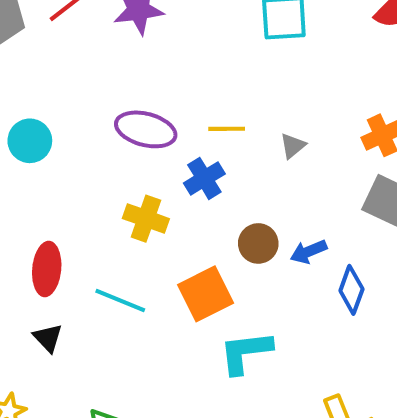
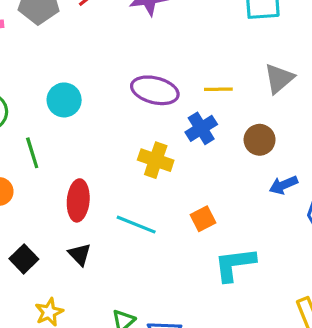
gray triangle: (293, 146) -> (279, 79), moved, size x1.5
brown circle: (258, 243) -> (260, 140), moved
orange square: (206, 294) -> (203, 219), size x0.6

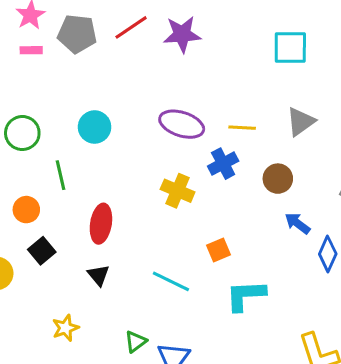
blue arrow: (283, 185) -> (297, 223), turned 56
cyan line: (136, 225) -> (171, 281), moved
black square: (24, 259) -> (42, 251), moved

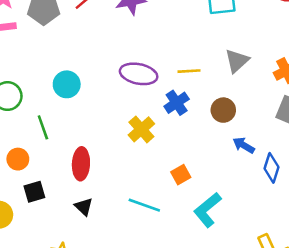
yellow cross: (178, 191) -> (141, 129), turned 32
black square: (42, 251) -> (34, 192), turned 30
cyan L-shape: (246, 295) -> (207, 210), turned -30

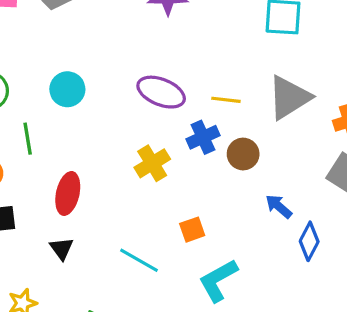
gray triangle: (237, 61) -> (289, 97), size x1.4
brown circle: (223, 110) -> (243, 154), moved

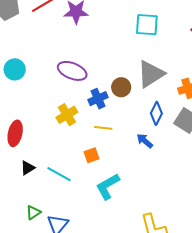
yellow line: (226, 100) -> (103, 128), moved
brown circle: (243, 154) -> (121, 87), moved
blue diamond: (309, 241) -> (156, 113), moved
black triangle: (62, 249) -> (28, 168), moved, turned 35

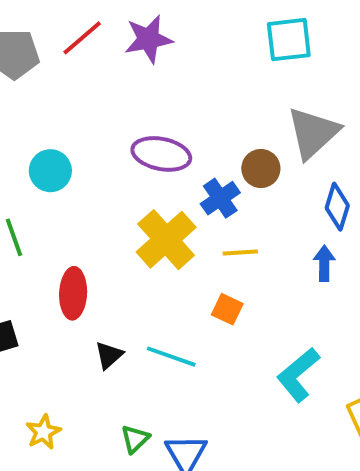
yellow cross: (67, 115) -> (166, 240), size x1.4
blue arrow: (145, 141) -> (324, 263), turned 60
orange square: (92, 155) -> (227, 309), turned -35
cyan L-shape: (108, 186) -> (298, 375), moved

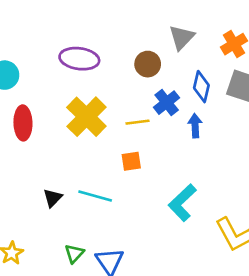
gray triangle: (313, 133) -> (182, 37), size x0.7
blue cross: (220, 198) -> (167, 103), moved
red ellipse: (73, 293) -> (23, 123), moved
orange square: (227, 309) -> (131, 161), turned -30

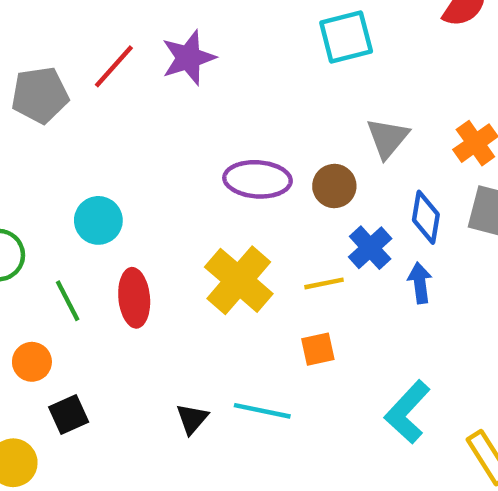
purple ellipse: (79, 59) -> (257, 179), moved

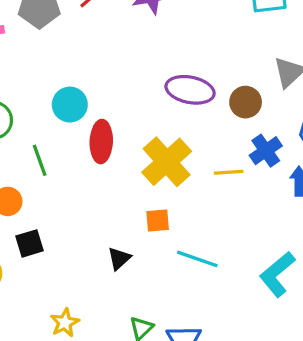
red ellipse: (134, 298) -> (101, 142), moved
orange square: (318, 349) -> (158, 220), moved
cyan line: (262, 411) -> (197, 259), moved

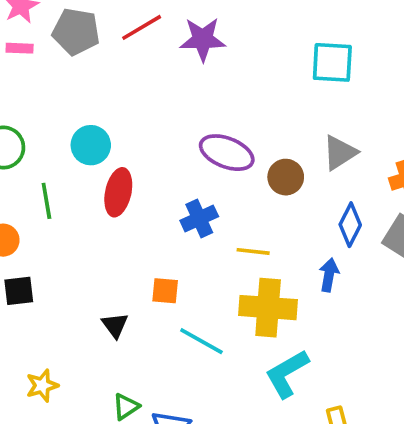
blue cross: (266, 151) -> (199, 218), moved
yellow cross: (167, 162) -> (268, 308), moved, turned 36
black triangle: (119, 258) -> (115, 325), turned -35

